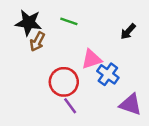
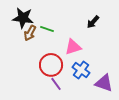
green line: (69, 21) -> (47, 29), moved
black arrow: (128, 31) -> (93, 22), moved
blue cross: (108, 74) -> (81, 70), moved

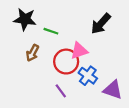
black arrow: (93, 22) -> (101, 24), size x1.5
brown arrow: (30, 33) -> (33, 53), moved
red circle: (51, 65) -> (66, 62), moved

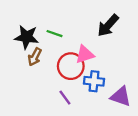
black star: (25, 19) -> (27, 37), moved
blue cross: (88, 76) -> (94, 81), turned -30

